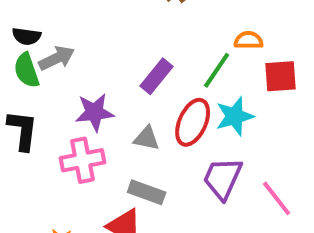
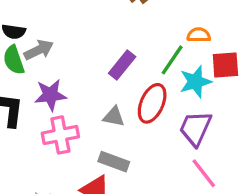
purple star: (95, 112) -> (50, 95), moved
cyan star: (235, 116) -> (195, 82), moved
purple trapezoid: (223, 178) -> (195, 128), moved
pink line: (277, 198) -> (204, 173), moved

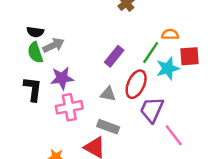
purple trapezoid: (195, 128) -> (152, 110), moved

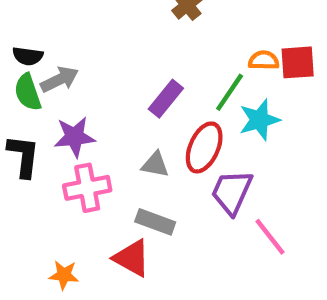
red square: (190, 56) -> (298, 62), moved

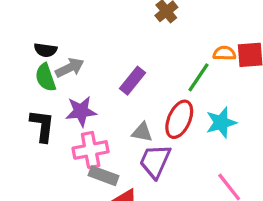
purple rectangle: (166, 99) -> (132, 81), moved
cyan star: (259, 120) -> (221, 123), moved
purple trapezoid: (232, 192) -> (155, 161), moved
gray rectangle: (155, 222) -> (103, 176), moved

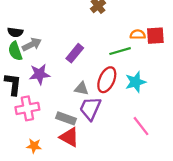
green line: (199, 77) -> (120, 51), turned 40
pink cross: (91, 150) -> (27, 108), moved
gray rectangle: (103, 176) -> (66, 118), moved

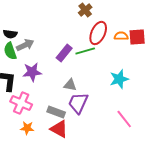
green line: (120, 51) -> (85, 51), moved
red ellipse: (107, 80) -> (98, 33), moved
pink cross: (27, 108) -> (21, 103), turned 35
orange star: (34, 146) -> (27, 128), moved

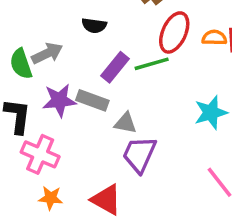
black semicircle: (10, 34) -> (94, 25), moved
gray rectangle: (56, 112) -> (92, 100), moved

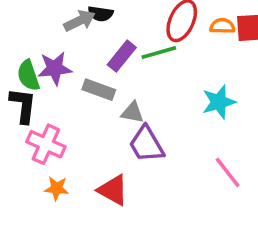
gray arrow: (47, 53) -> (79, 21), moved
green semicircle: (21, 64) -> (28, 75), moved
purple star: (59, 100) -> (55, 68), moved
purple trapezoid: (139, 154) -> (146, 144), turned -54

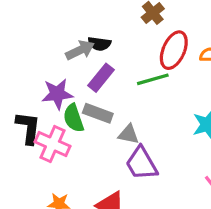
purple rectangle: (122, 56) -> (101, 78), moved
green semicircle: (28, 75) -> (73, 118), moved
pink cross: (46, 144) -> (52, 144), moved

